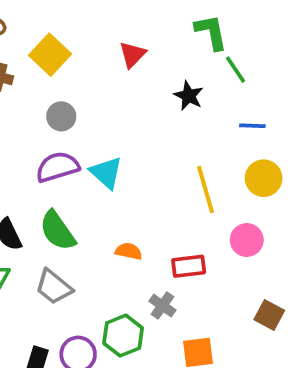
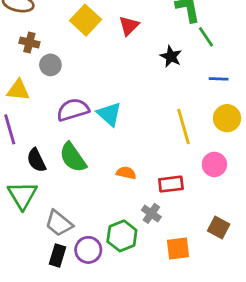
yellow square: (50, 55) -> (85, 20), moved
gray circle: (61, 116) -> (50, 65), moved
gray trapezoid: (54, 287) -> (59, 223), moved
brown square: (269, 315) -> (219, 227), moved

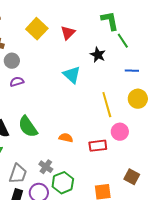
purple semicircle: (73, 110) -> (17, 82), moved, size x0.6
cyan triangle: (109, 114) -> (72, 75), moved
pink circle: (214, 164) -> (120, 132), moved
gray cross: (151, 213) -> (46, 167), moved
gray trapezoid: (59, 223) -> (18, 174), turned -110

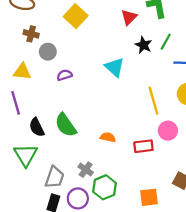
red triangle: (68, 33) -> (129, 17), moved
green line: (123, 41) -> (166, 42), moved, turned 63
purple semicircle: (17, 82) -> (64, 75), moved

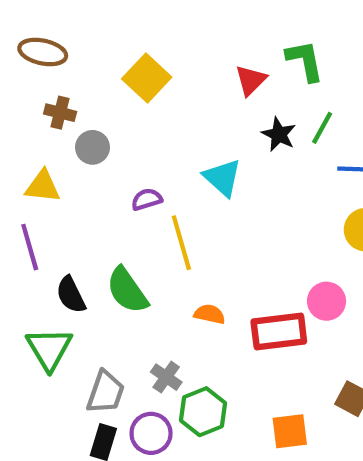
purple semicircle: (64, 75) -> (147, 199), moved
yellow line: (153, 101) -> (181, 243), moved
red rectangle: (143, 146) -> (279, 332), size x1.4

